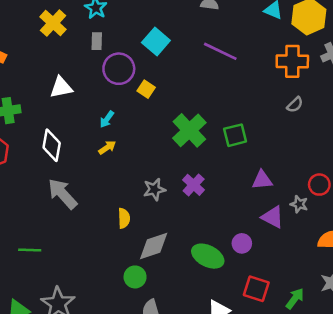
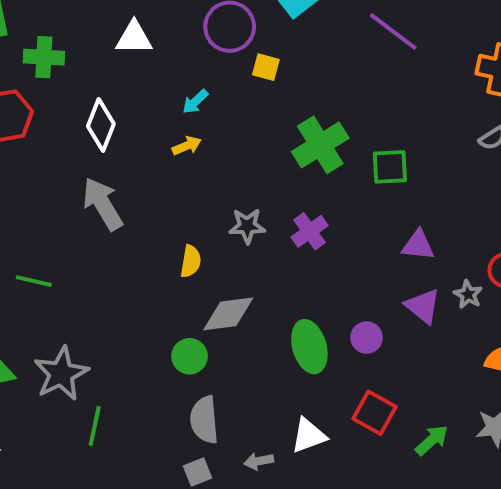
yellow square: (146, 89) -> (266, 67), turned -30
green ellipse: (208, 256) -> (309, 347), turned 36

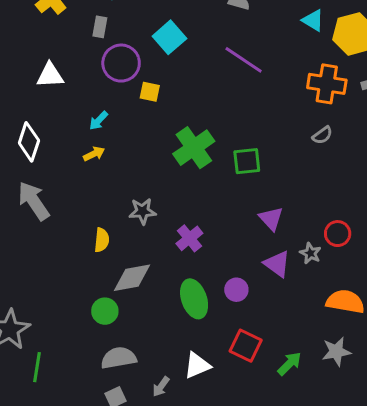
purple cross: (310, 231) -> (189, 238), moved
purple triangle: (418, 245) -> (271, 219), turned 44
gray semicircle: (204, 420) -> (119, 358), turned 88
gray arrow: (259, 461) -> (161, 387), turned -40

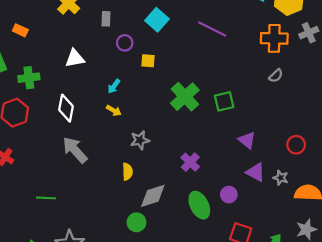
purple circle: (121, 63) -> (125, 43), size x0.6
yellow arrow: (94, 154) -> (114, 111), turned 64
gray star: (143, 211) -> (140, 140), moved
gray star: (310, 253) -> (281, 178), moved

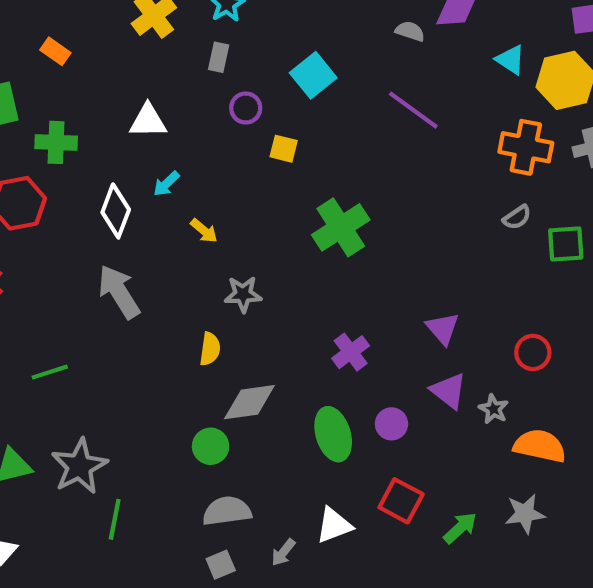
cyan arrow: (114, 86) -> (166, 184), moved
green square: (224, 101) -> (566, 244), moved
purple cross: (190, 162) -> (351, 352), moved
green line: (46, 198) -> (50, 372), turned -30

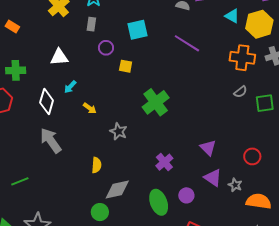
cyan square: (313, 75) -> (137, 30), turned 30
gray star: (243, 294) -> (118, 131), moved, turned 30

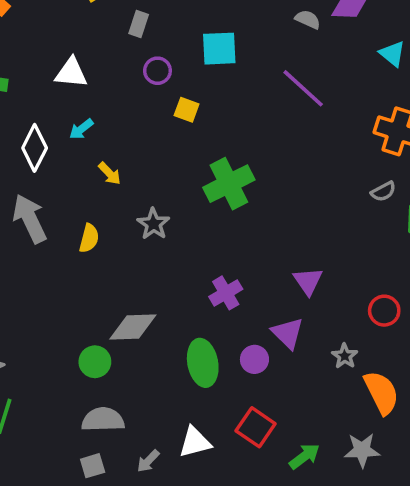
yellow semicircle: (96, 165) -> (89, 238), moved
purple triangle: (213, 178) -> (288, 333), moved
orange semicircle: (259, 201) -> (381, 393), turned 45

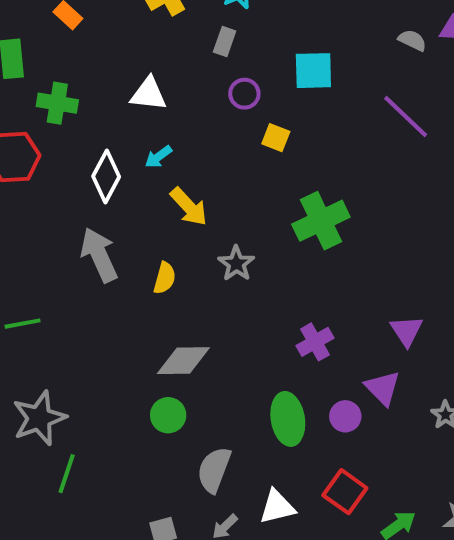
yellow arrow: (110, 174) -> (189, 207), size x1.5
gray diamond: (133, 327) -> (183, 361), moved
gray semicircle: (103, 420) -> (214, 470), moved, turned -69

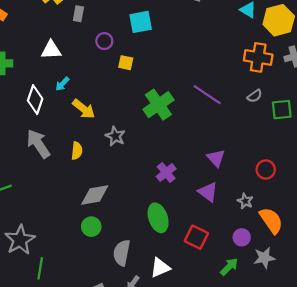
gray rectangle: (225, 41) -> (78, 14), moved
purple line: (406, 117) -> (207, 95), moved
purple circle: (345, 416) -> (242, 237), moved
red square: (345, 492) -> (196, 237), moved

